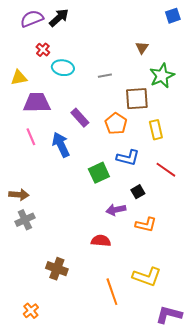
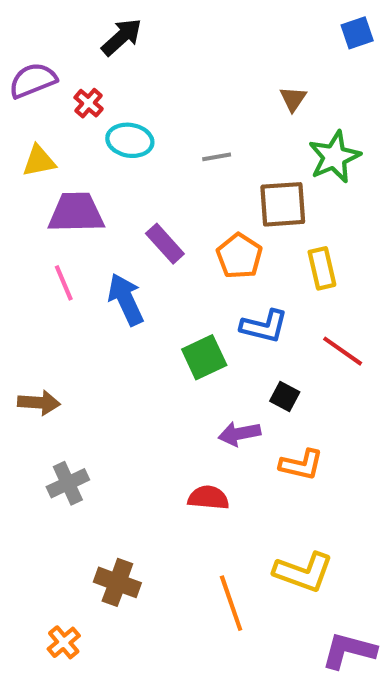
purple semicircle: (32, 19) -> (33, 80), moved
black square: (138, 192) -> (285, 396), turned -32
gray cross: (25, 220) -> (68, 483), moved
brown cross: (57, 269) -> (117, 582), moved

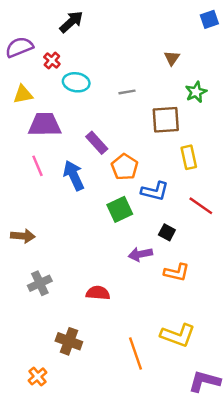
green star: (334, 157) -> (196, 92), size x0.7
orange pentagon: (239, 256) -> (125, 167), moved
red semicircle: (208, 498) -> (98, 293), moved

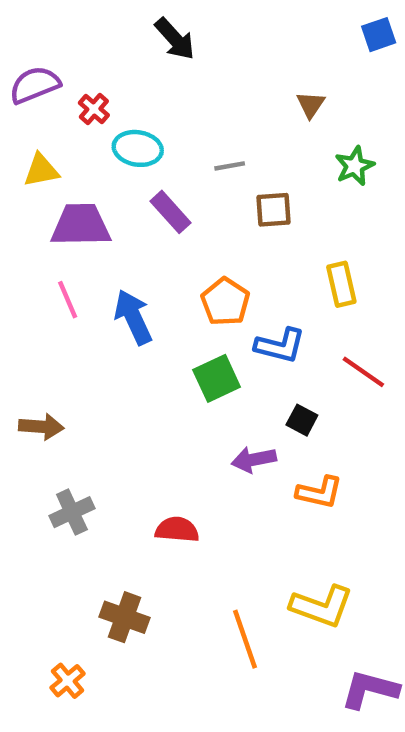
black arrow: (71, 22) -> (175, 39), moved, turned 90
brown square: (166, 120) -> (273, 210), moved, size x0.7
purple rectangle: (97, 143) -> (171, 212), moved

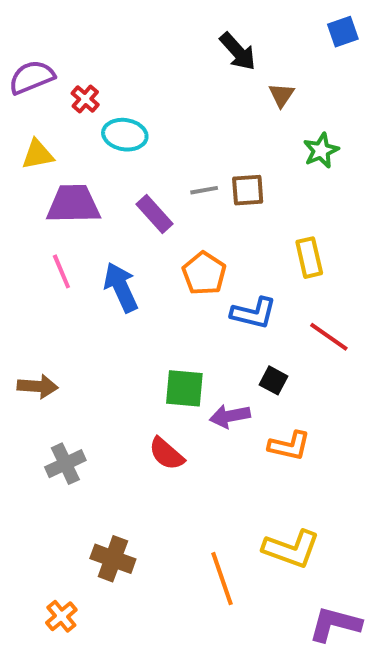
black arrow: (175, 39) -> (238, 51), moved
gray line: (230, 166) -> (204, 190), moved
purple rectangle: (171, 212) -> (155, 214), moved
green square: (217, 378) -> (184, 388), moved, turned 30
red semicircle: (177, 530) -> (166, 454), moved, turned -144

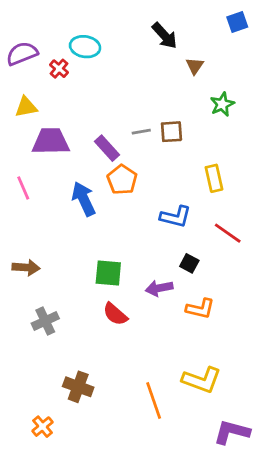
cyan ellipse: (125, 135) -> (85, 47), moved
pink line: (61, 271) -> (23, 188), moved
orange pentagon: (204, 273) -> (122, 180), moved
green square: (184, 388) -> (108, 273), moved

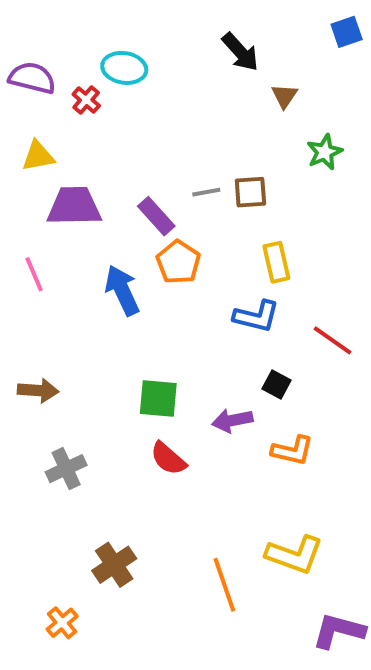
purple semicircle: (22, 53) -> (32, 78), turned 36
yellow rectangle: (214, 178) -> (276, 262), moved
brown cross: (78, 387) -> (114, 565), turned 36

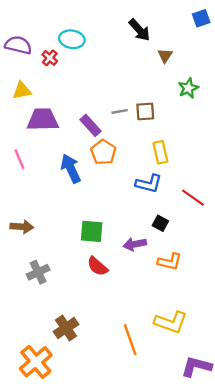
orange cross: (62, 623) -> (36, 362), size x1.8

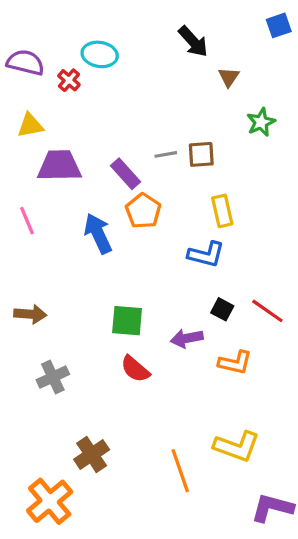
red line: (193, 198) -> (267, 311), moved

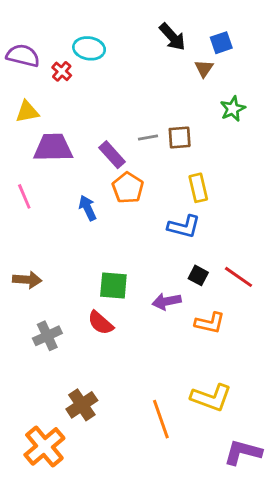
blue square: (279, 25) -> (221, 43), moved
blue arrow: (98, 233) -> (88, 208), size x0.7
red semicircle: (135, 369) -> (101, 323), moved

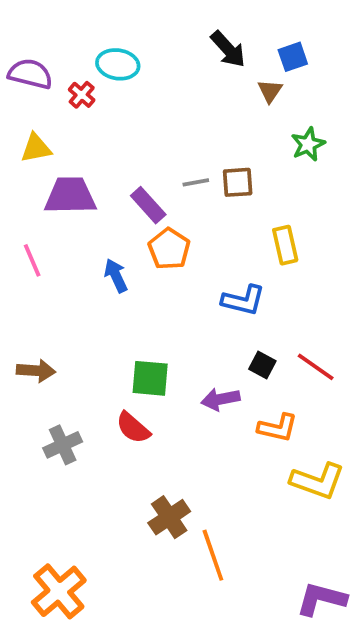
yellow rectangle: (198, 188) -> (285, 245), moved
yellow L-shape: (211, 398) -> (318, 481), moved
brown cross: (82, 405) -> (169, 517), moved

